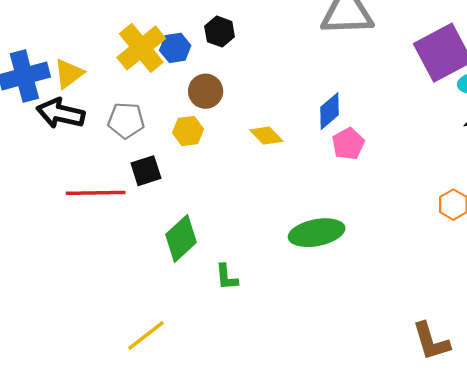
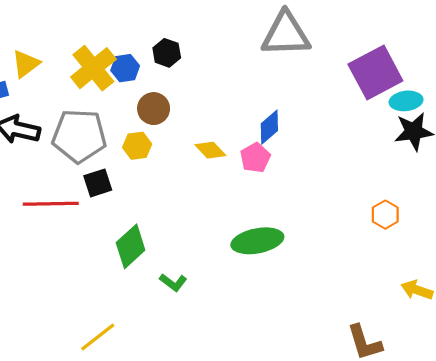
yellow triangle: (69, 74) -> (26, 64), moved
gray pentagon: (126, 120) -> (79, 136), size x1.6
pink pentagon: (348, 144) -> (255, 158), moved
green L-shape: (227, 277) -> (173, 282), turned -48

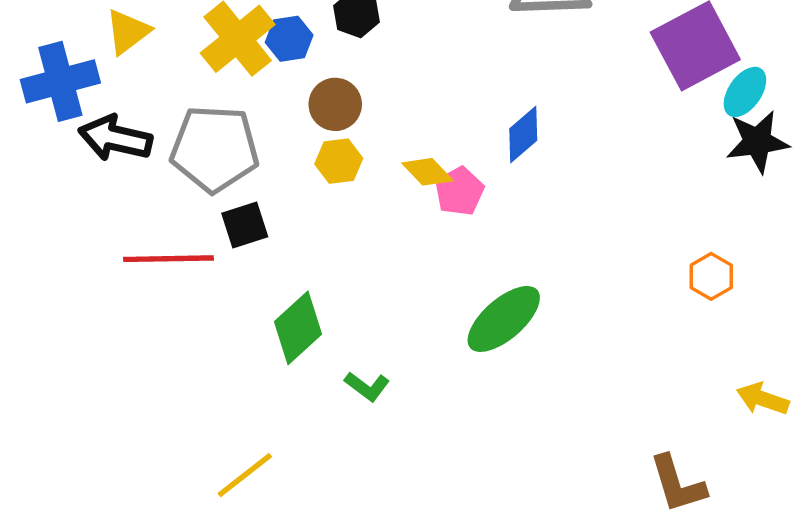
cyan ellipse: (406, 101) -> (745, 92), turned -48
yellow hexagon: (137, 146) -> (339, 161), moved
pink pentagon: (255, 158) -> (459, 191), moved
green ellipse: (257, 241) -> (504, 319), turned -30

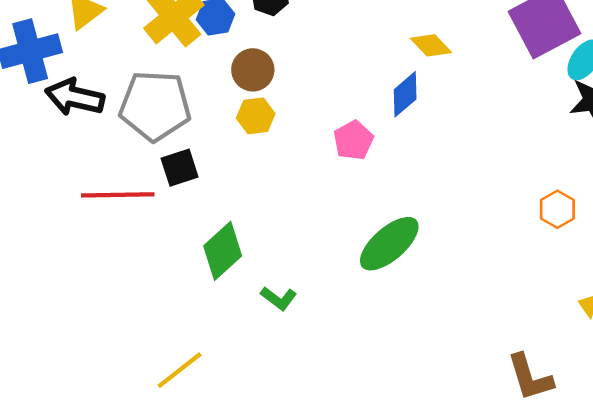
yellow diamond: (427, 172) -> (431, 45), moved

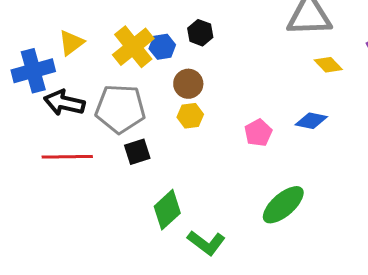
yellow diamond: (431, 45) -> (328, 65), moved
blue diamond: (405, 94) -> (311, 121), moved, turned 52
red line: (118, 195) -> (67, 157), moved
green L-shape: (279, 298) -> (206, 243), size x1.5

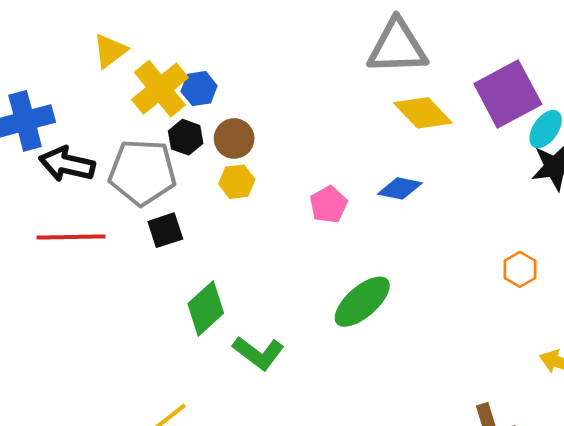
black hexagon: (200, 33) -> (186, 137), moved
yellow triangle: (71, 43) -> (110, 51), moved
yellow diamond: (328, 65) -> (423, 113), size x1.5

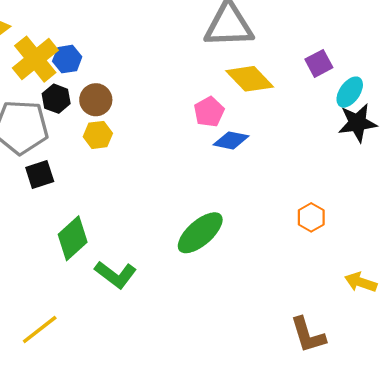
purple square: (508, 94) -> (319, 63), size x0.5
pink pentagon: (328, 205) -> (209, 112), moved
orange hexagon: (520, 269) -> (311, 217), moved

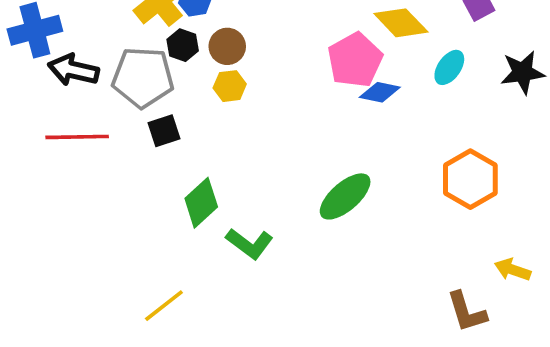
cyan ellipse: (350, 92) -> (449, 67), moved
pink pentagon: (209, 112) -> (355, 60), size x1.6
orange hexagon: (311, 217) -> (470, 179), size x1.8
yellow arrow: (361, 282) -> (513, 270), moved

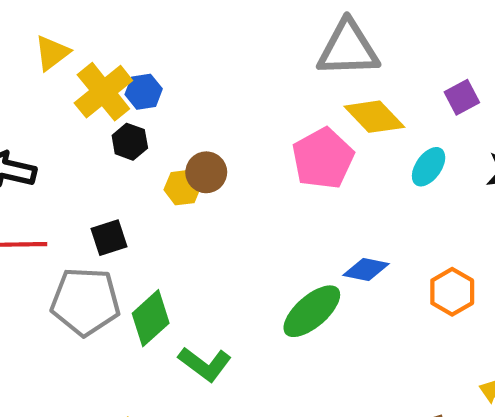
brown circle: (227, 46) -> (206, 172), moved
gray pentagon: (143, 77) -> (85, 302), moved
blue diamond: (380, 92) -> (366, 270), moved
orange hexagon: (470, 179) -> (452, 292), size x0.7

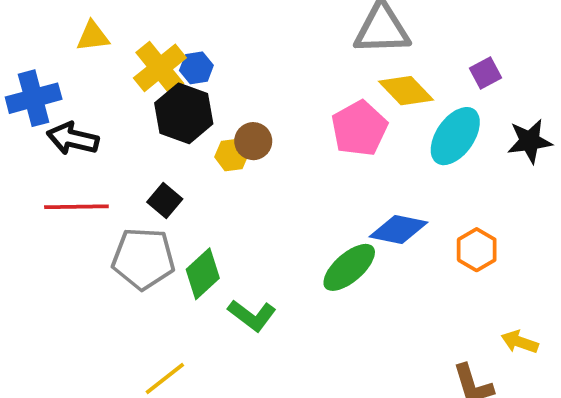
yellow triangle: (52, 53) -> (93, 36), moved, turned 30
black hexagon: (130, 142) -> (184, 113), size x1.8
cyan ellipse: (429, 167) -> (455, 136), size x1.6
black square: (109, 238) -> (165, 200), turned -32
blue diamond: (366, 270) -> (398, 230), size x1.4

